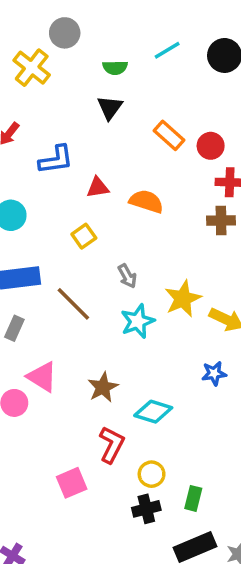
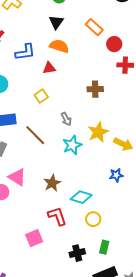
orange rectangle: (169, 135) -> (94, 27), moved
orange semicircle: (146, 201) -> (59, 46), moved
brown cross: (221, 221) -> (95, 89), moved
red L-shape: (112, 445) -> (57, 216), turned -45
yellow circle: (152, 474) -> (93, 219), moved

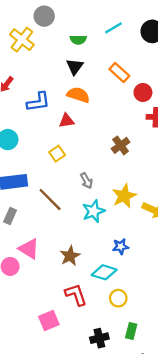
brown cross: (95, 89) -> (121, 145), turned -35
blue star: (116, 175) -> (121, 246), moved

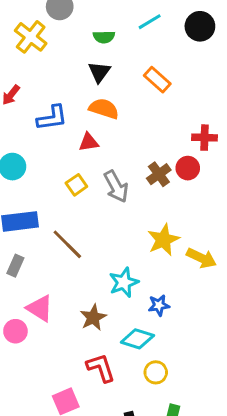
red circle: (143, 93) -> (188, 168), moved
gray arrow: (86, 181) -> (116, 186), moved, size x1.5
cyan star: (94, 211) -> (124, 282), moved

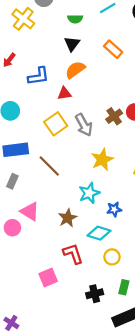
orange semicircle: (104, 109) -> (75, 70), turned -54
yellow square: (76, 185) -> (56, 124), size x1.5
yellow star: (163, 240) -> (102, 160), moved

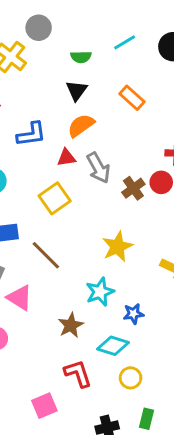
gray arrow: (84, 125) -> (98, 168), moved
pink triangle: (30, 211) -> (20, 298), moved

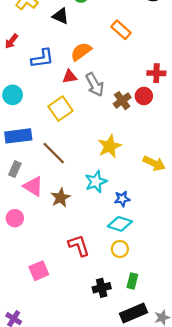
black triangle: (77, 90) -> (61, 16), moved, turned -42
brown star: (71, 325) -> (61, 198), moved
cyan diamond: (113, 346) -> (120, 224), moved
pink square: (44, 406) -> (39, 271), moved

